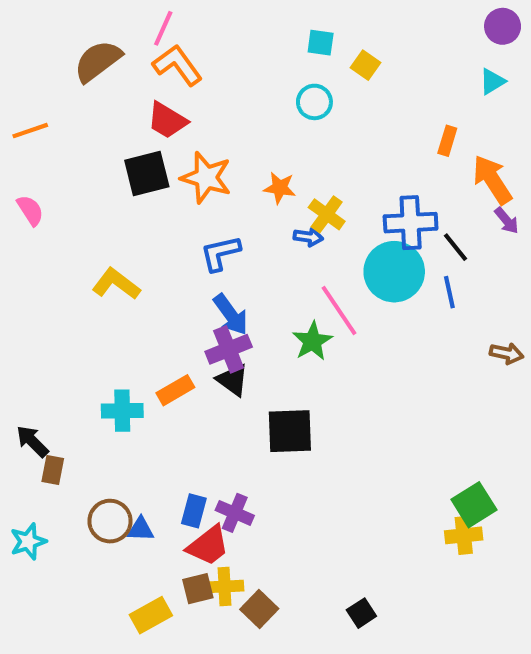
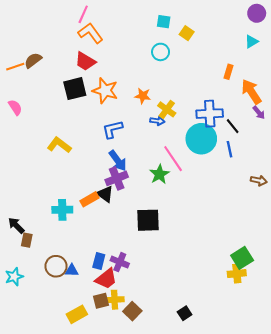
brown semicircle: (98, 61) -> (33, 60), moved, size x0.7
black triangle: (233, 380) -> (105, 194), moved

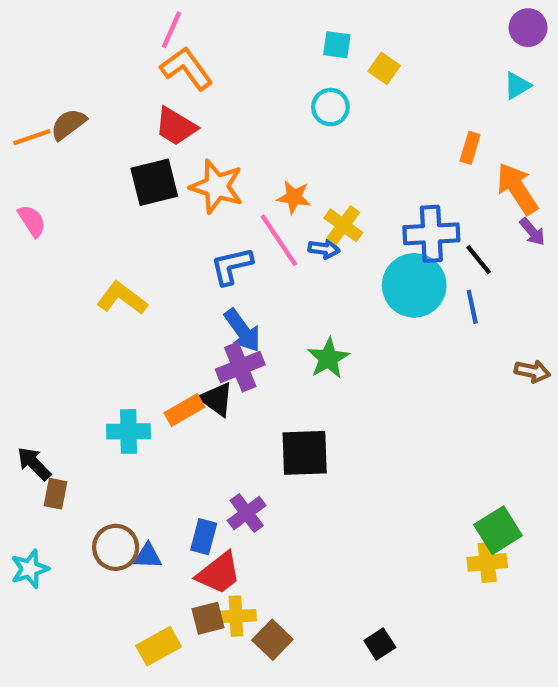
pink line: (173, 159) -> (279, 240), moved
purple cross: (120, 262) -> (247, 513), moved, turned 30

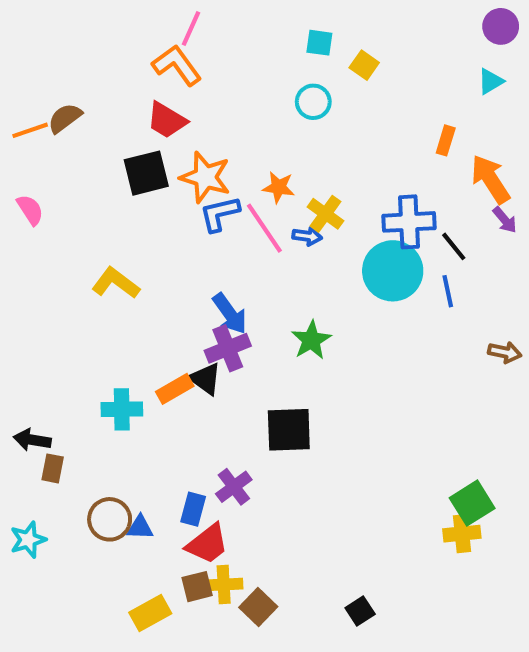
pink line: (171, 30) -> (191, 28), moved
blue L-shape: (232, 266) -> (220, 214), moved
black arrow: (34, 464) -> (32, 440), turned -36

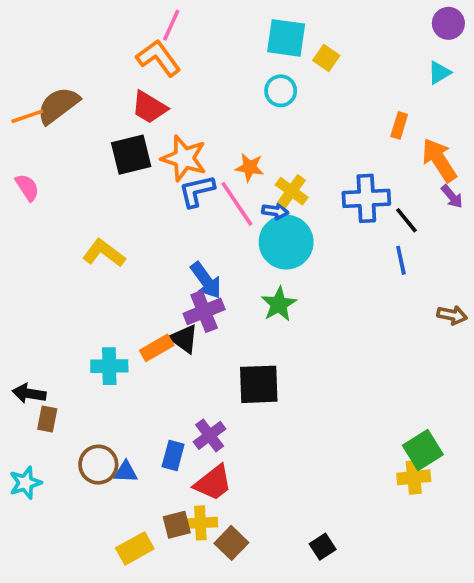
cyan square: (319, 43) -> (286, 38), size x1.6
brown semicircle: (65, 118) -> (58, 105), size x1.4
cyan circle: (393, 271) -> (286, 242), moved
red trapezoid: (207, 544) -> (213, 483), moved

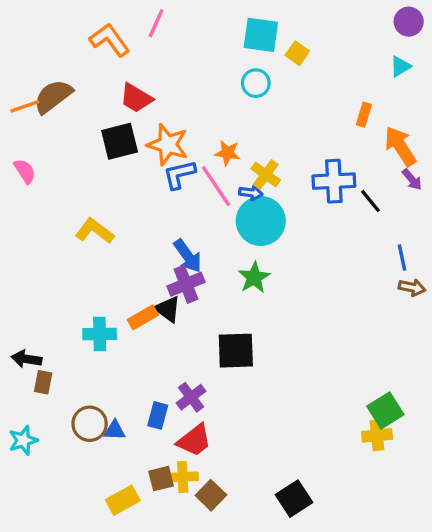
orange L-shape: (158, 58) -> (110, 40), moved
blue line: (401, 260) -> (402, 258), moved
black square: (323, 547) -> (294, 499), size x1.5

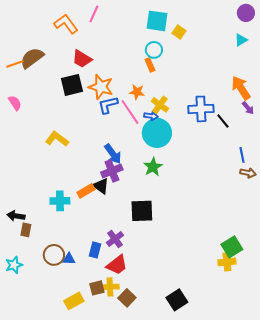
orange rectangle: (364, 115) -> (150, 65), moved, turned -40

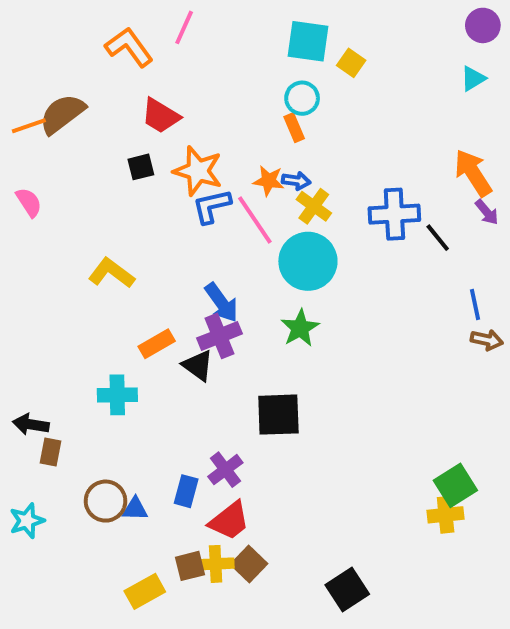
black square: (72, 85) -> (141, 167), size x0.6
blue arrow: (151, 116) -> (296, 181), moved
orange rectangle: (86, 191) -> (157, 344), moved
brown square: (127, 298) -> (249, 564), moved

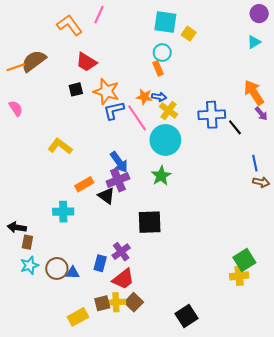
cyan star: (27, 521) -> (29, 265), moved

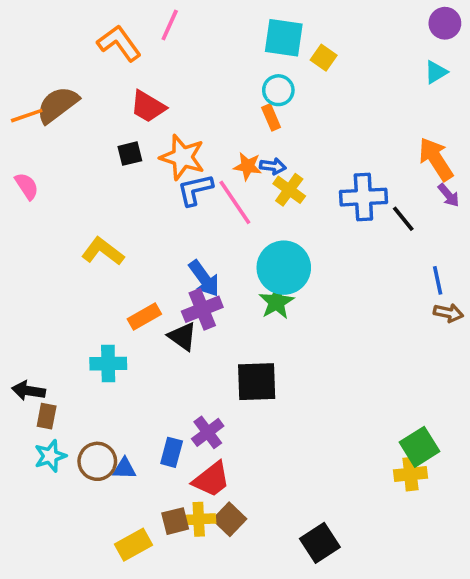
cyan circle: (165, 140) -> (284, 268), moved

